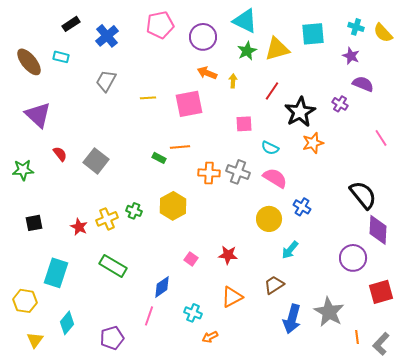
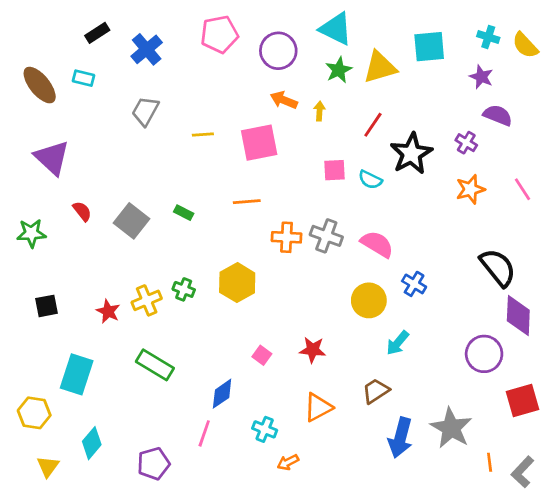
orange star: (313, 143) -> (470, 189), moved
cyan semicircle: (270, 148) -> (370, 180), moved
green rectangle: (159, 158) -> (184, 213), moved

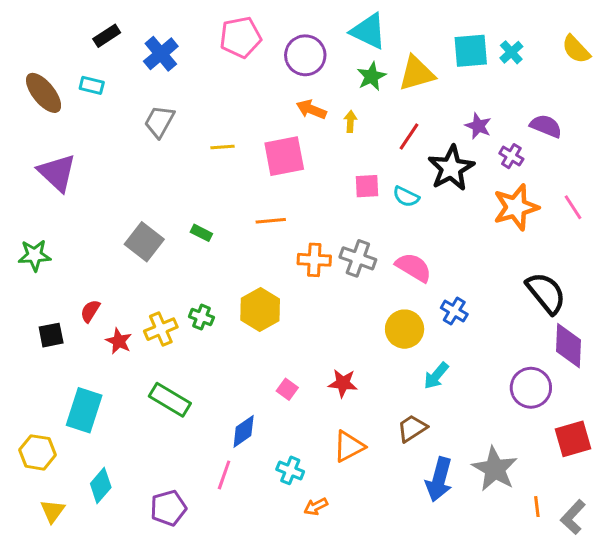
cyan cross: (488, 37) -> (511, 52), moved, turned 30
purple star: (481, 77) -> (478, 126), moved
orange star: (470, 189) -> (516, 207), size x1.4
red semicircle: (82, 211) -> (90, 311), moved, turned -110

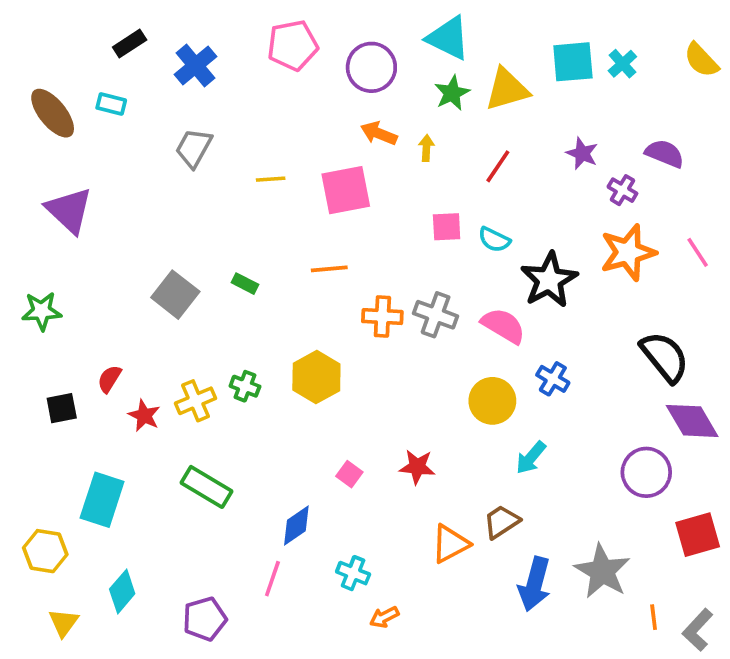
black star: (451, 168) -> (549, 280), moved
purple diamond: (568, 346) -> (692, 421), turned -33
orange triangle: (349, 446) -> (450, 544), moved

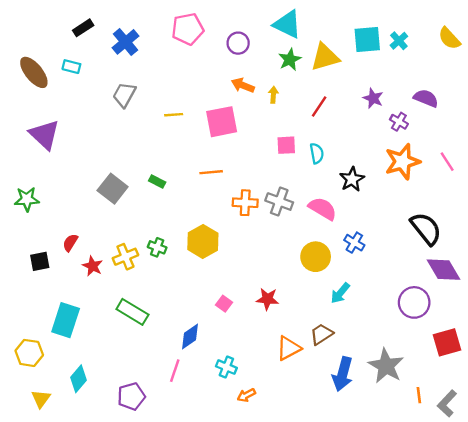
purple circle: (371, 67) -> (238, 43), size x0.7
cyan semicircle: (494, 240) -> (317, 153), turned -126
black star: (549, 280) -> (352, 179), size x0.7

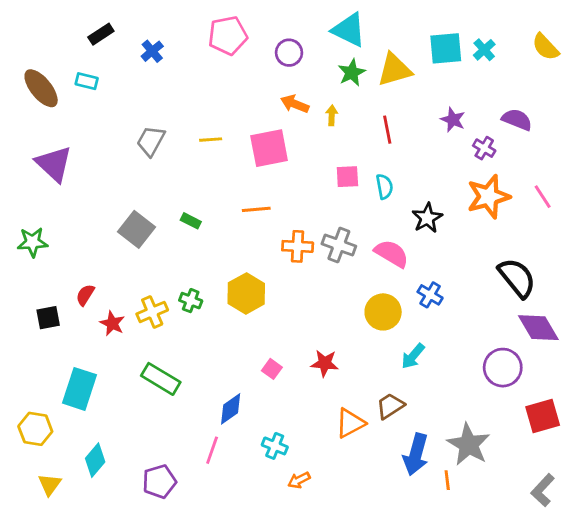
blue cross: (125, 42) -> (152, 51), size x0.7
gray trapezoid: (124, 95) -> (151, 141), moved
red line: (319, 106) -> (387, 130), turned -45
orange line: (419, 395) -> (447, 480), moved

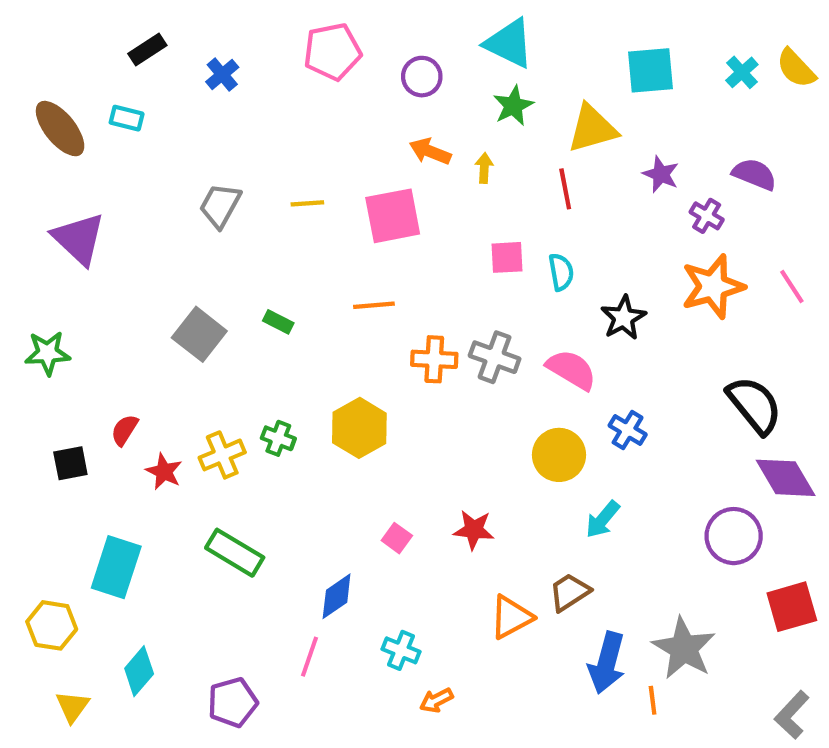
cyan cross: (484, 50) -> (742, 72), moved
yellow triangle: (394, 70) -> (592, 129), moved

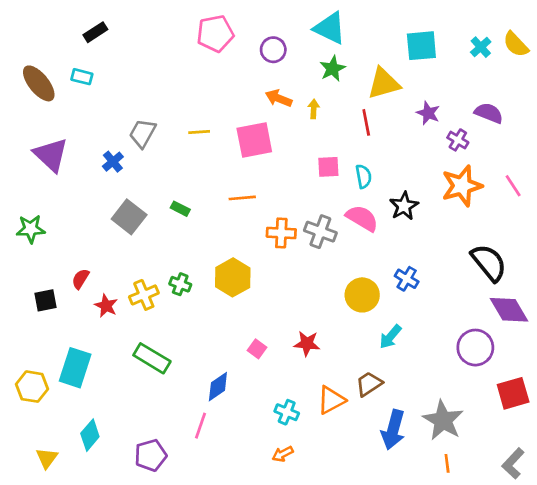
blue cross: (222, 74) -> (113, 162), moved
pink semicircle: (571, 370) -> (362, 218), moved
yellow hexagon: (52, 625) -> (32, 387), moved
cyan cross: (401, 650) -> (287, 412), moved
orange line: (653, 700) -> (447, 463), moved

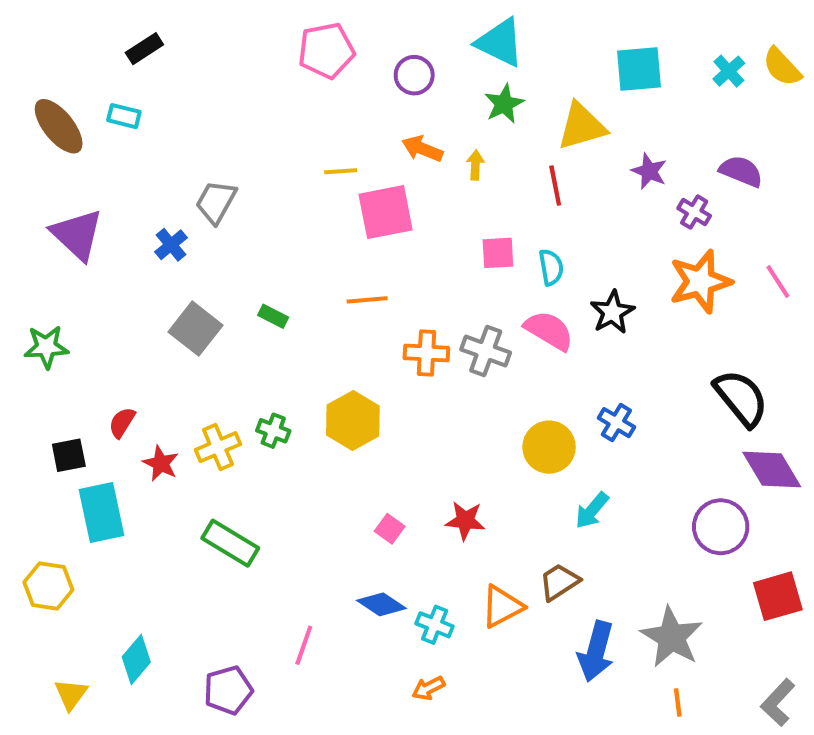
yellow line: (199, 132) -> (341, 171), moved
cyan rectangle: (75, 368) -> (102, 512), moved, turned -30
blue diamond: (218, 387) -> (381, 604), moved, turned 68

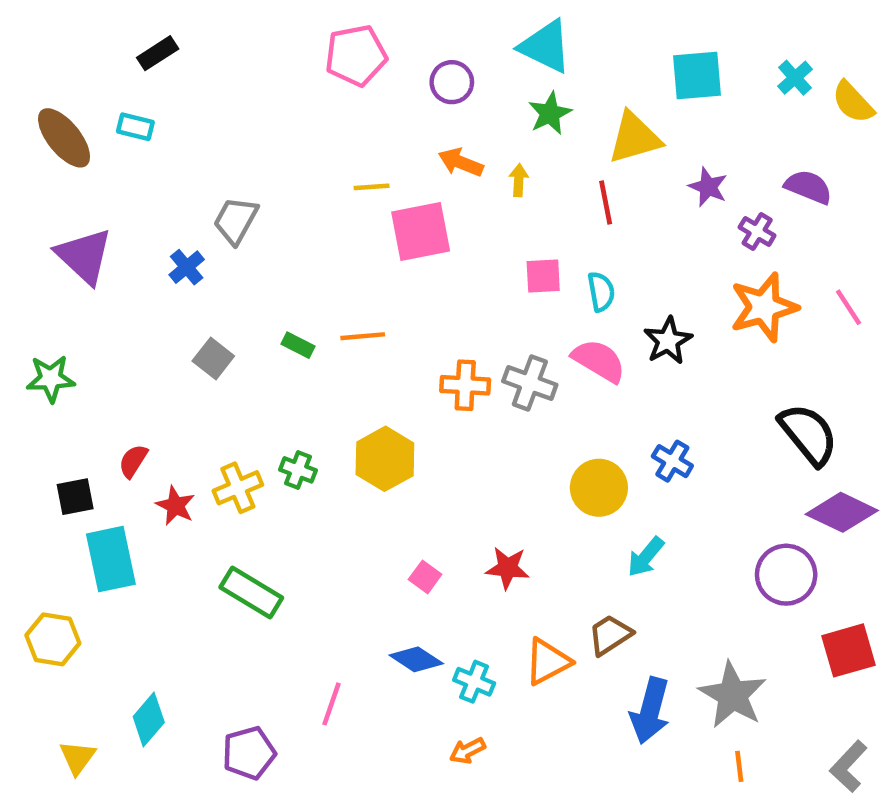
yellow semicircle: (782, 67) -> (853, 102), moved
orange line: (367, 300) -> (363, 336), moved
gray square: (196, 329) -> (213, 359), size x0.7
purple diamond: (772, 470) -> (842, 512), turned -34

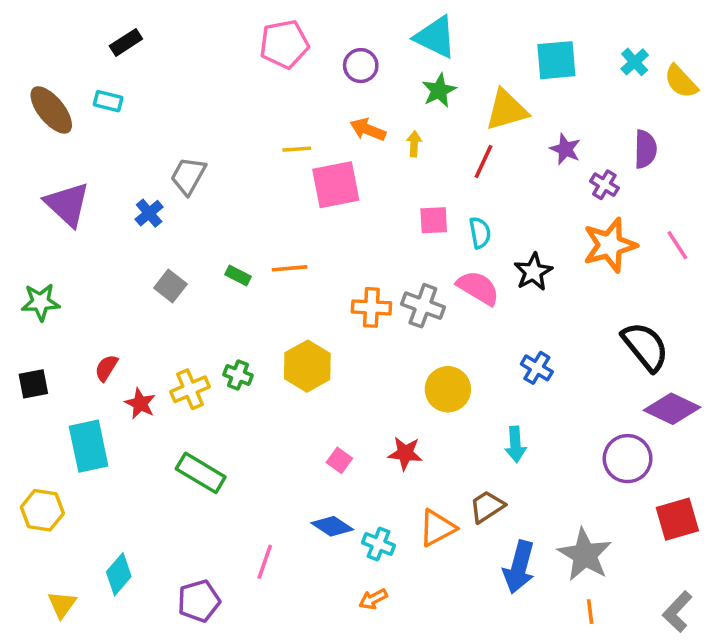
purple semicircle: (808, 187) -> (645, 149), turned 69
red line: (606, 202) -> (483, 162), turned 36
yellow circle: (599, 488) -> (448, 389), moved
black square: (75, 497) -> (33, 384), moved
cyan arrow: (646, 557) -> (515, 444), turned -44

